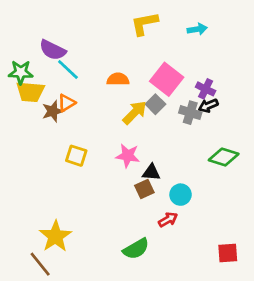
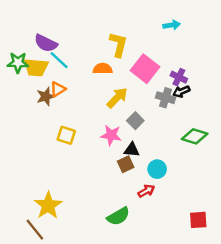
yellow L-shape: (144, 24) -> (118, 44), moved, turned 115
yellow trapezoid: (30, 92) -> (36, 67), moved
gray square: (155, 104) -> (135, 121), moved

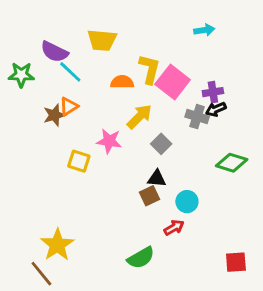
yellow L-shape: (118, 44) -> (150, 69), moved
yellow trapezoid: (36, 67) -> (102, 40), moved
purple cross: (179, 77) -> (213, 92), turned -35
pink star: (111, 135) -> (109, 141), moved

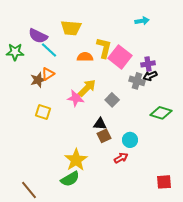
yellow arrow: (139, 117) -> (87, 88), moved
yellow square: (79, 161) -> (43, 112), moved
black triangle: (157, 179) -> (100, 124), moved
yellow star: (57, 245) -> (76, 160), moved
green semicircle: (141, 258) -> (70, 179), moved

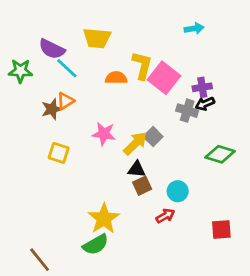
yellow arrow: (87, 88) -> (135, 143), moved
red square: (164, 182) -> (221, 229), moved

